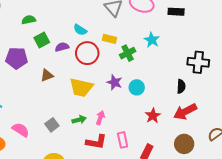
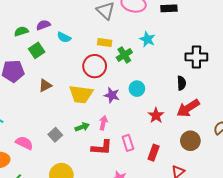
cyan semicircle: (80, 30) -> (64, 37), moved
purple semicircle: (62, 47) -> (43, 25), moved
red circle: (87, 53) -> (95, 66), moved
purple star: (114, 82) -> (112, 95), moved

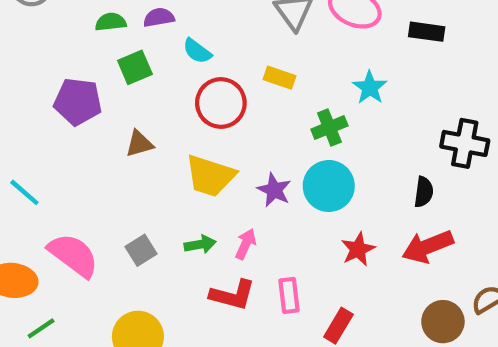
green cross: (124, 55) -> (329, 127), moved
red circle: (95, 66) -> (221, 103), moved
cyan circle: (137, 89) -> (329, 186), size x1.5
brown circle: (190, 141) -> (443, 322), moved
pink semicircle: (24, 143) -> (73, 255), size x1.4

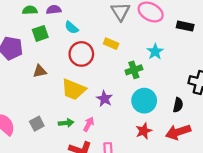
cyan circle: (329, 186) -> (144, 101), moved

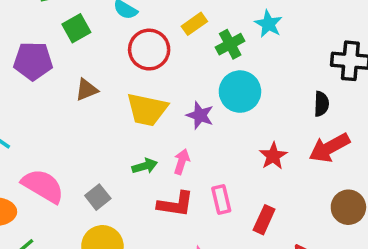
yellow rectangle: (111, 44) -> (194, 24), turned -48
green cross: (134, 70) -> (230, 44), moved
cyan circle: (144, 101) -> (240, 92), moved
gray square: (37, 124) -> (98, 197), moved

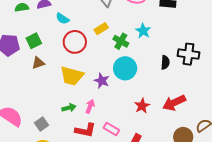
green square: (76, 28) -> (34, 41), moved
green cross: (230, 44) -> (121, 41), turned -35
black semicircle: (321, 104) -> (165, 62), moved
pink rectangle: (221, 200) -> (111, 129), turned -49

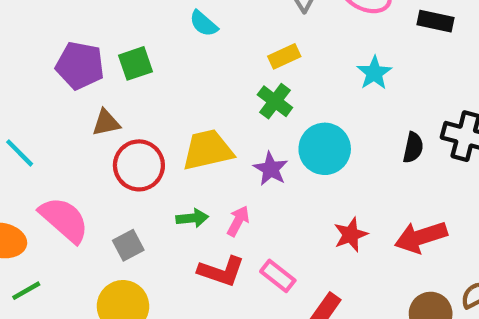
green cross: (121, 41) -> (275, 101), moved
red circle: (75, 42) -> (139, 165), moved
brown triangle: (38, 63) -> (106, 123), moved
yellow trapezoid: (72, 76) -> (208, 150), turned 145

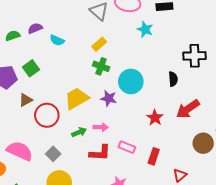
cyan star: (374, 73) -> (145, 29), moved
black semicircle: (413, 148) -> (173, 79), moved
pink arrow: (238, 221) -> (101, 127), turned 80

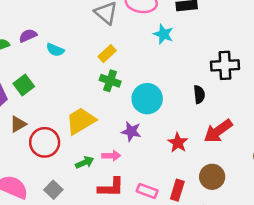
purple star: (109, 98) -> (131, 131), moved
brown circle: (203, 143) -> (212, 177), moved
pink rectangle: (127, 147) -> (147, 191), moved

